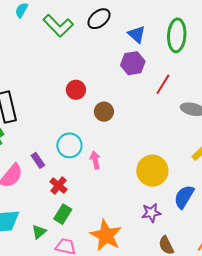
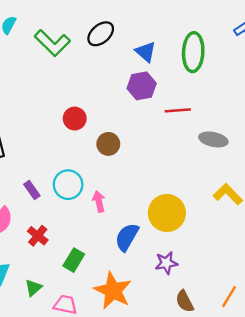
red line: (163, 84) -> (178, 110), turned 55
purple rectangle: (38, 160) -> (32, 190), moved
red cross: (59, 186) -> (38, 236), moved
blue semicircle: (184, 197) -> (127, 237), moved
green rectangle: (63, 214) -> (74, 260), moved

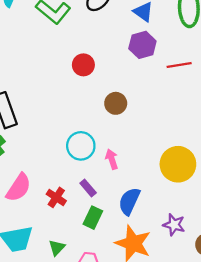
red circle: (75, 119) -> (83, 65), moved
purple rectangle: (32, 190) -> (88, 188), moved
blue semicircle: (127, 237) -> (129, 201), moved
purple star: (166, 263) -> (174, 225), moved, turned 30

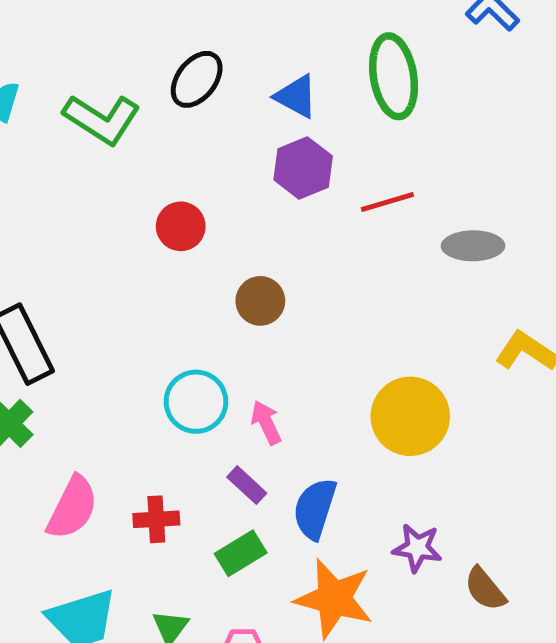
purple rectangle: (88, 188) -> (247, 485), moved
red cross: (56, 197) -> (156, 519), turned -30
green rectangle: (93, 218) -> (241, 553), turned 40

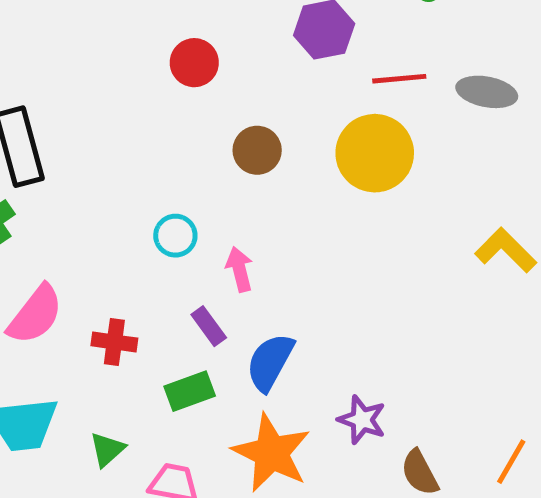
gray ellipse: (473, 246) -> (487, 92), moved
cyan circle: (196, 402) -> (175, 236), size x0.7
yellow circle: (410, 416) -> (375, 153), moved

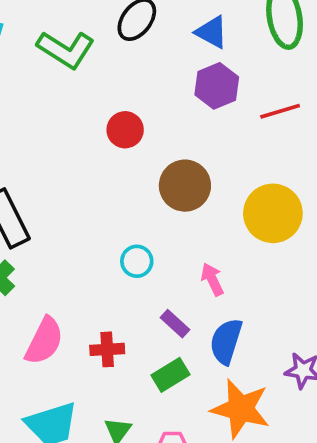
brown circle: (257, 150) -> (185, 186), size x1.4
yellow circle: (375, 153) -> (273, 213), moved
pink arrow: (239, 269) -> (212, 279), moved

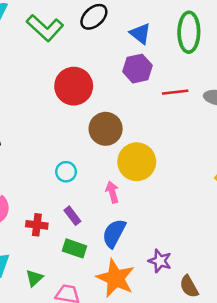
red circle: (125, 130) -> (74, 86), size x1.6
yellow circle: (273, 213) -> (137, 162), moved
purple rectangle: (175, 324) -> (72, 216), moved
green rectangle: (171, 375) -> (75, 248), turned 40

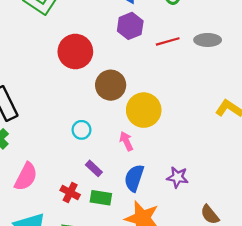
red cross: (37, 225) -> (70, 192), moved, turned 30
purple star: (160, 261) -> (177, 177), moved

